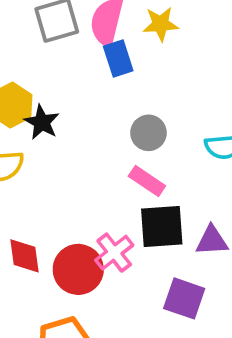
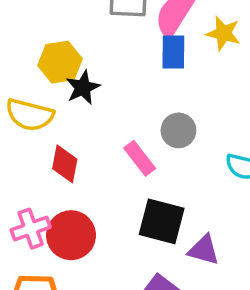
pink rectangle: (147, 181) -> (140, 158), moved
pink cross: (114, 253) -> (31, 229), moved
red diamond: (24, 256) -> (65, 164), moved

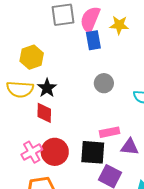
black star: (83, 88) -> (47, 88), moved
pink rectangle: (140, 158) -> (109, 132), moved, turned -54
black square: (162, 221) -> (93, 152), moved

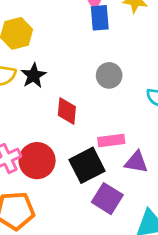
red diamond: (44, 113) -> (67, 111), moved
black square: (93, 152) -> (87, 165), turned -36

